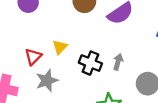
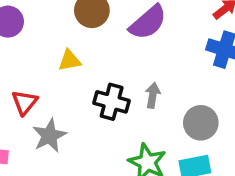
yellow triangle: (60, 47) -> (70, 60), moved, turned 42

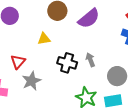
gray arrow: (153, 95) -> (90, 60), turned -32

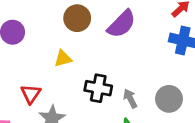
gray arrow: (90, 60) -> (130, 98), moved

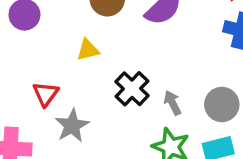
black cross: (98, 88) -> (132, 89), turned 32

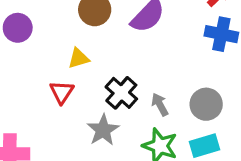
red triangle: (46, 94) -> (62, 92), moved
gray star: (72, 126) -> (103, 130), moved

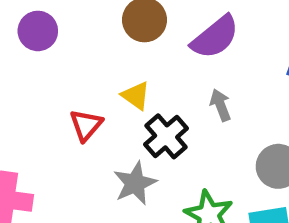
yellow triangle: (78, 58) -> (136, 96), moved, turned 45
gray arrow: (160, 105) -> (220, 105), moved

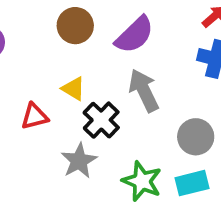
gray arrow: (220, 105) -> (144, 90), size x1.6
red triangle: (86, 125) -> (34, 116), turned 40

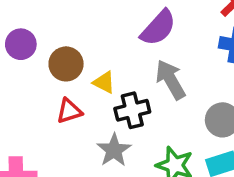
brown circle: (75, 26) -> (66, 64), moved
black cross: (101, 120) -> (132, 110), turned 36

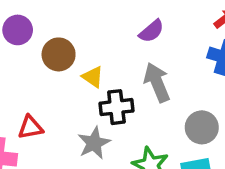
purple semicircle: (158, 28) -> (152, 31), size x0.7
red triangle: (69, 111) -> (30, 127), moved

